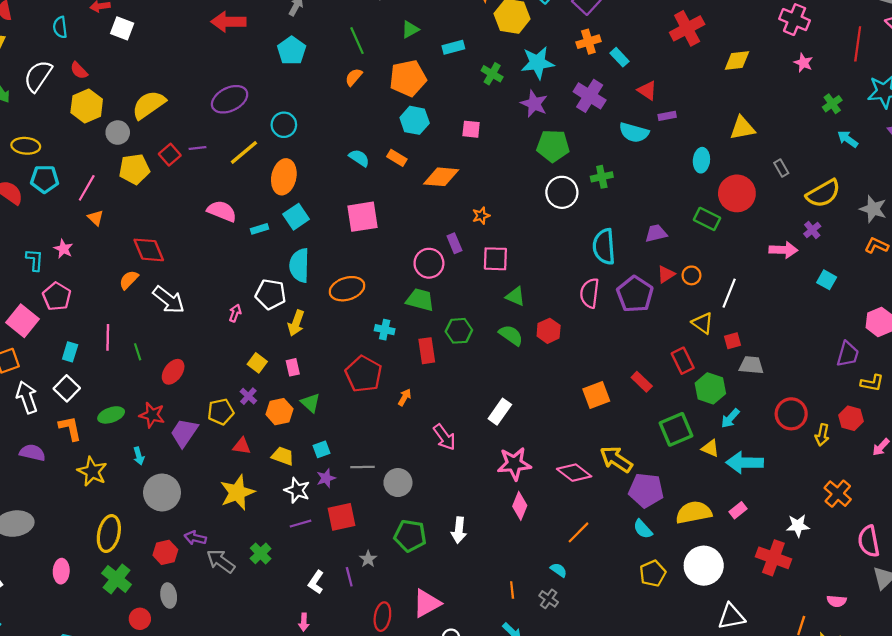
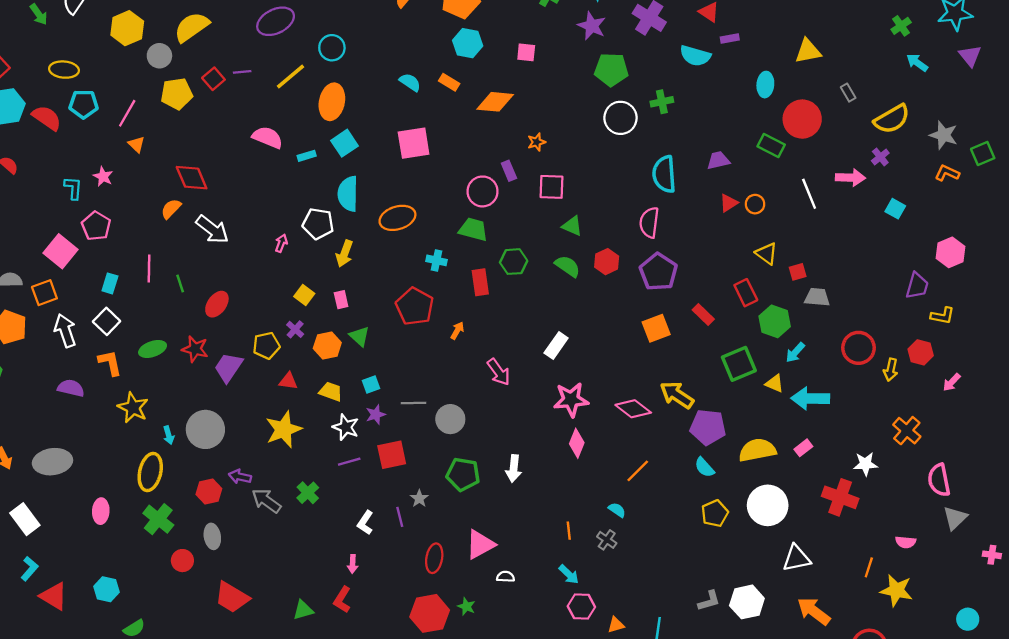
white line: (729, 293) -> (809, 194), moved, turned -44
purple pentagon: (635, 294) -> (658, 272), moved
cyan arrow: (139, 456) -> (169, 435), moved

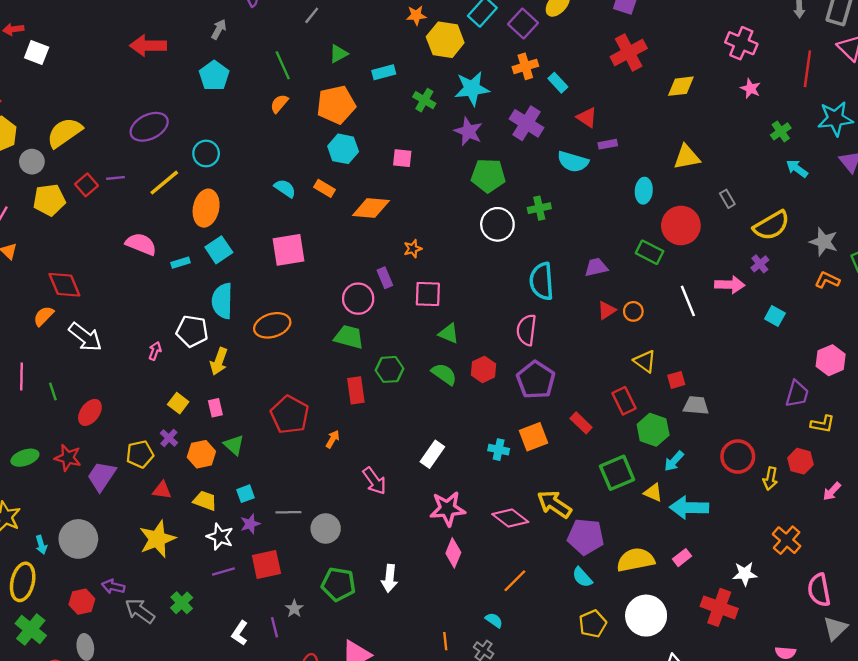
cyan cross: (437, 260) -> (499, 450), moved

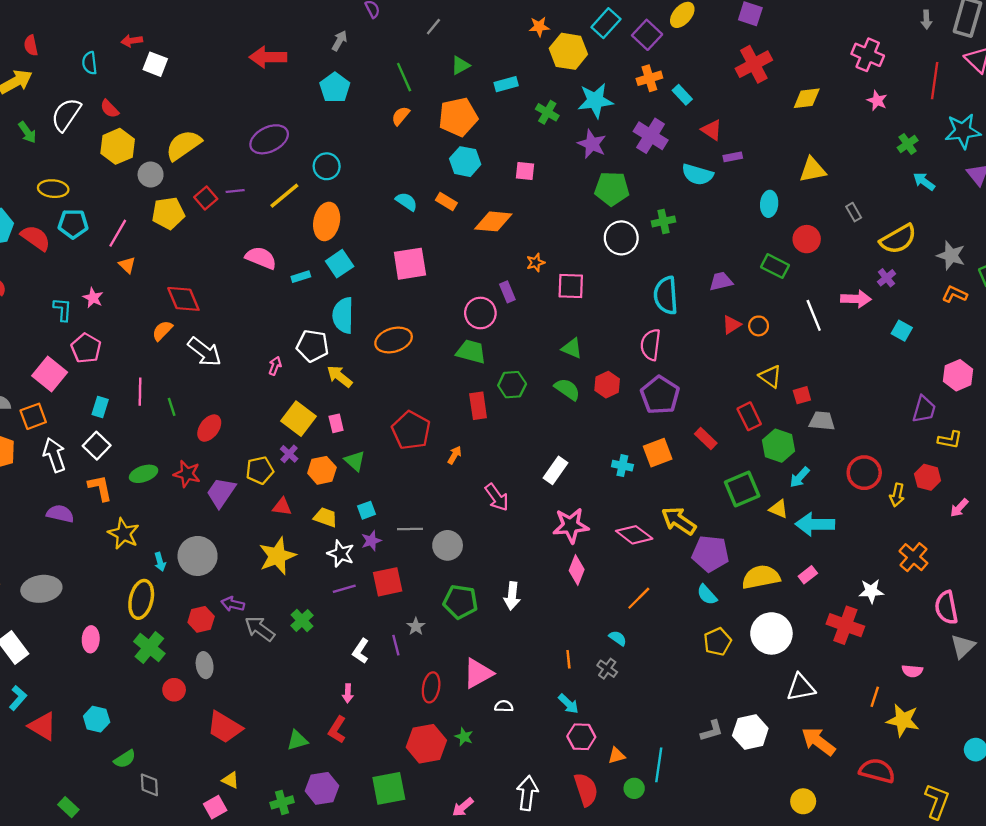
red circle: (681, 225) -> (807, 239), size x0.7
pink square: (428, 294) -> (571, 286), moved
yellow arrow: (219, 361) -> (340, 376), turned 108
yellow square: (178, 403) -> (298, 419), size x1.6

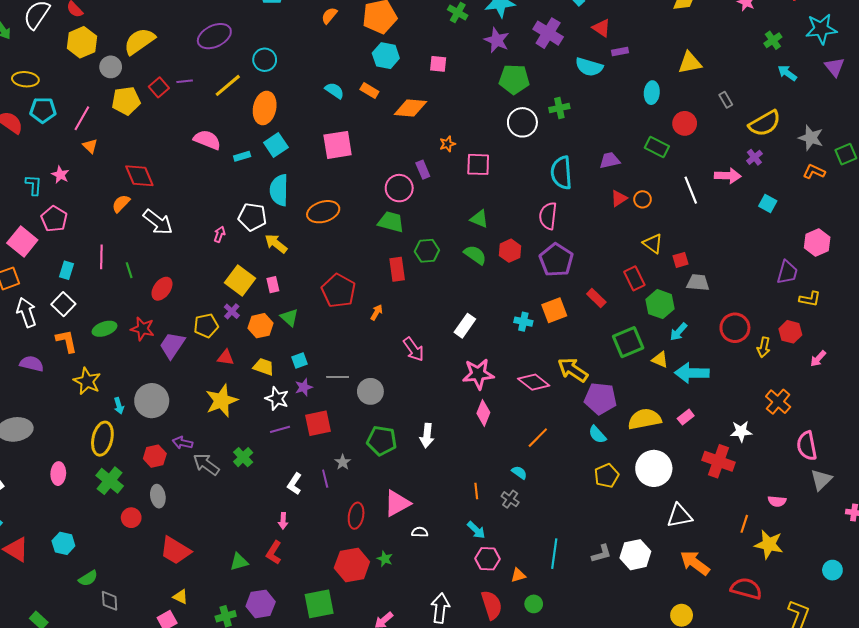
cyan line: (659, 765) -> (554, 554), moved

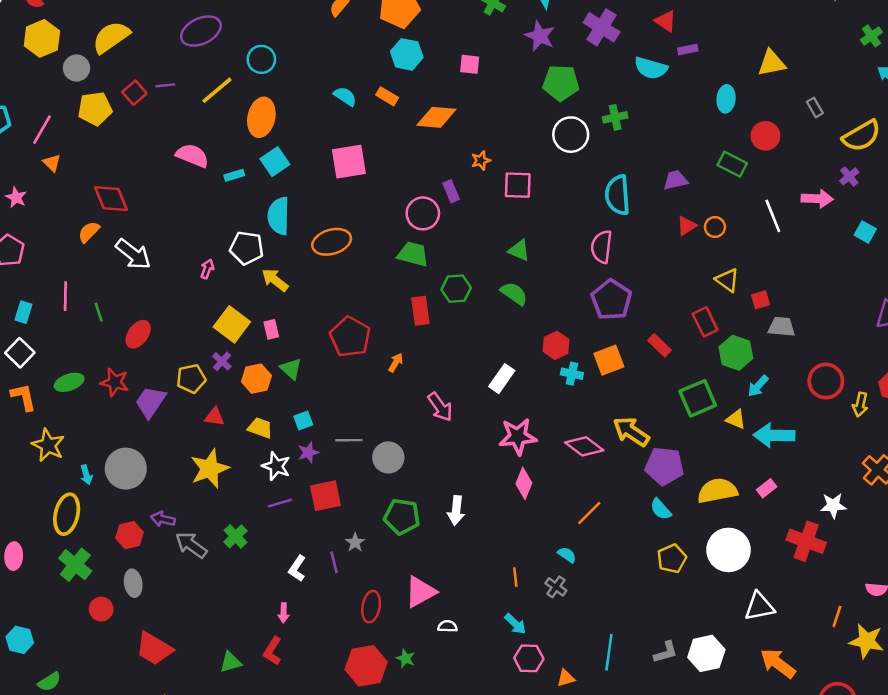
red hexagon: (510, 251) -> (556, 345), moved

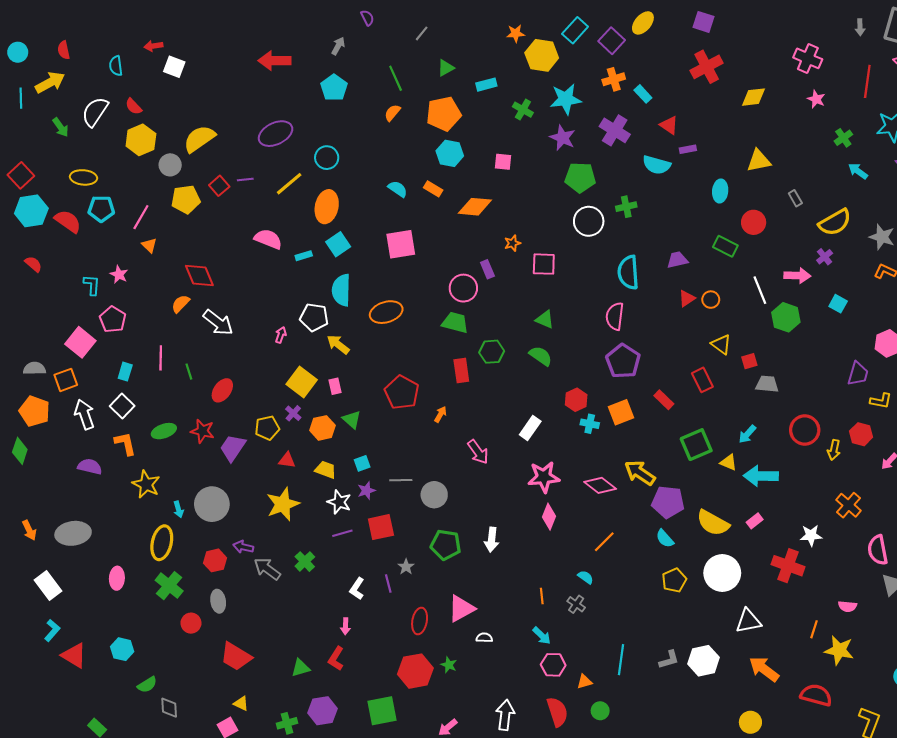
green hexagon: (736, 353) -> (786, 317), moved
yellow semicircle: (717, 491) -> (713, 523), turned -140

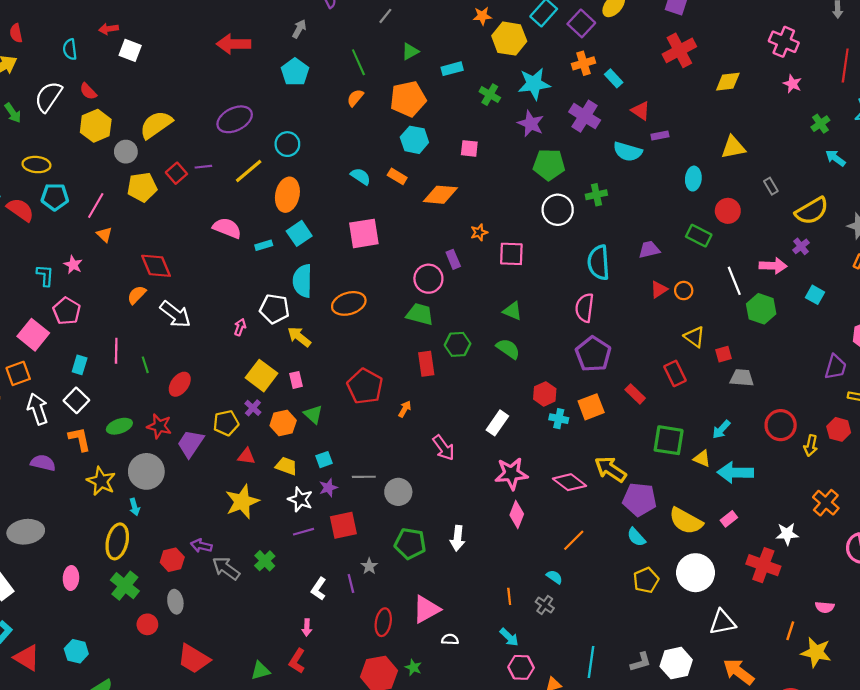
green square: (696, 445) -> (669, 440), turned 32
gray circle: (212, 504) -> (146, 471), moved

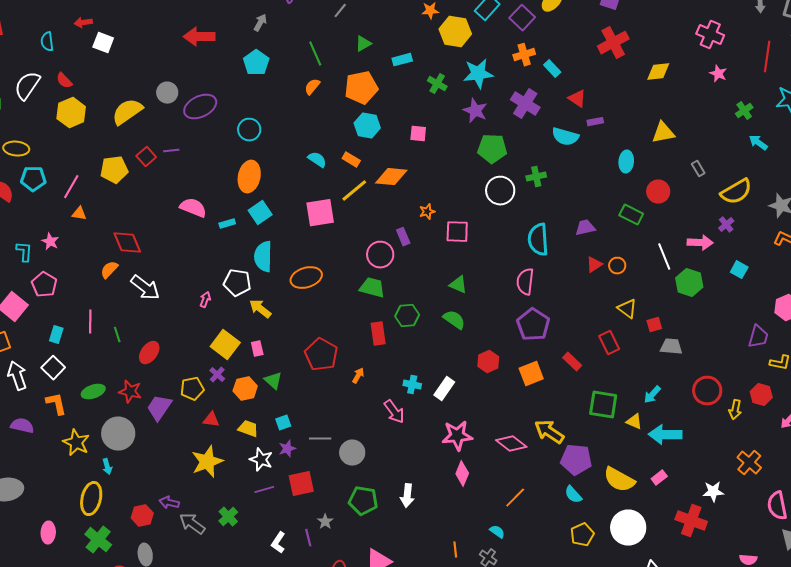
gray circle: (126, 152) -> (167, 93), moved
yellow line: (249, 171) -> (354, 191), moved
orange triangle: (104, 235) -> (79, 214), turned -35
cyan cross: (559, 419) -> (412, 385), moved

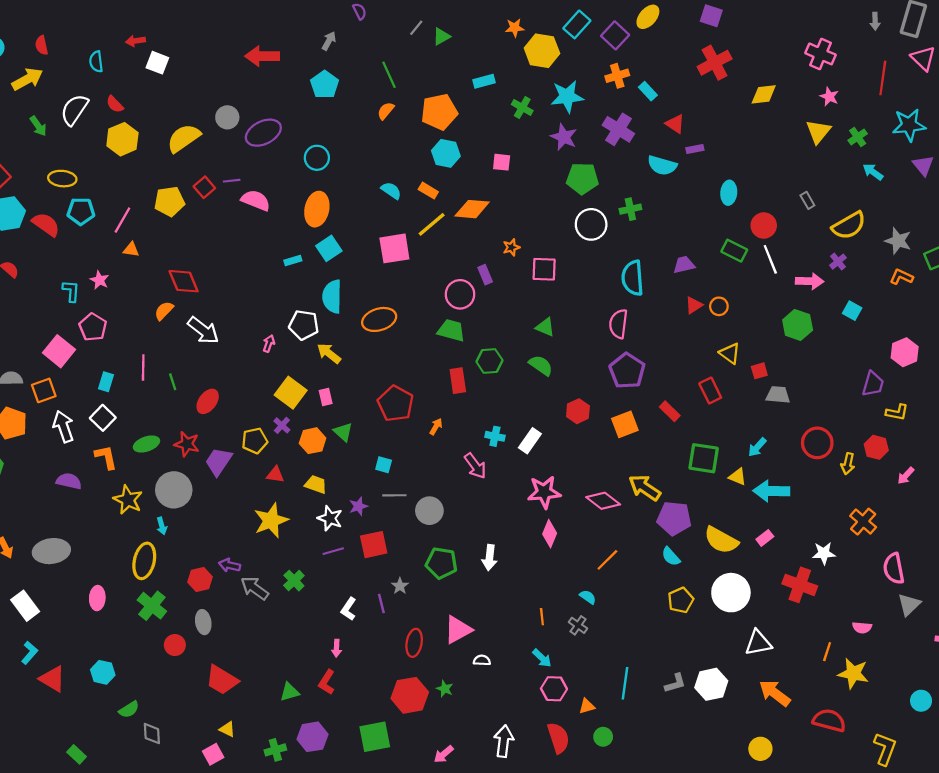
green triangle: (363, 44) -> (441, 36), moved
yellow triangle: (663, 133) -> (818, 132), moved, turned -40
pink semicircle: (193, 208) -> (256, 200), moved
white line: (664, 257) -> (770, 259), moved
cyan square: (283, 423) -> (384, 465), moved, turned 35

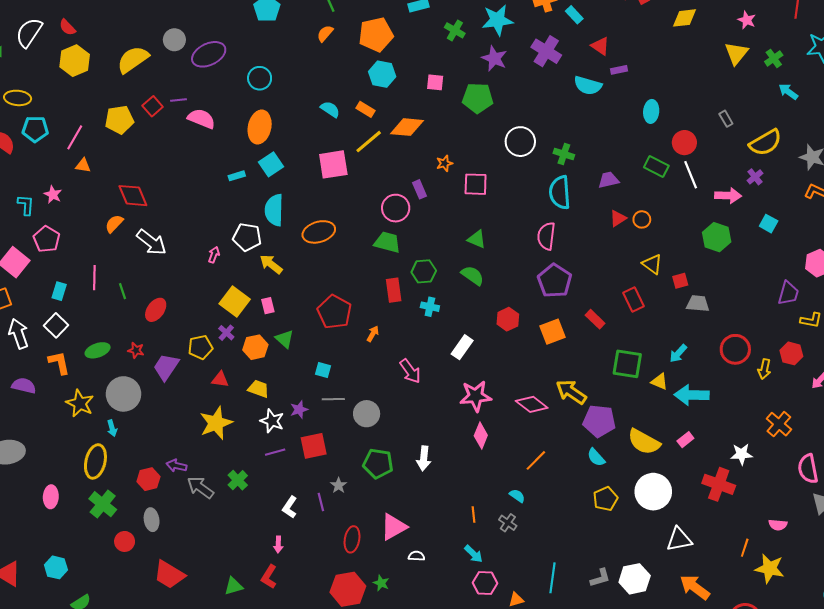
green pentagon: (582, 179) -> (478, 98), moved
green cross: (630, 209) -> (564, 154), moved, turned 30
cyan cross: (495, 436) -> (430, 307), moved
red star: (187, 444) -> (136, 350), size x0.7

